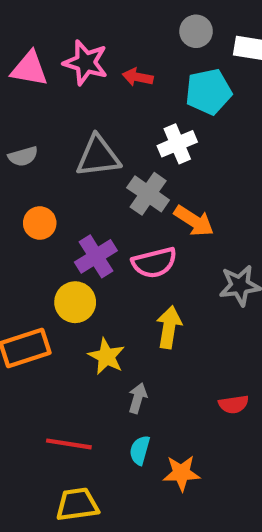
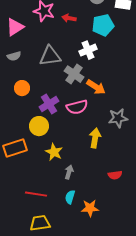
pink triangle: (29, 69) -> (15, 27), moved, turned -42
yellow arrow: (169, 327) -> (95, 138), moved

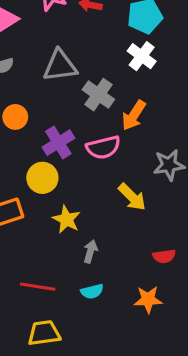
white cross: (88, 50) -> (142, 56), moved, turned -30
orange arrow: (96, 87) -> (134, 115), turned 90
yellow arrow: (95, 138) -> (132, 197), turned 126
cyan semicircle: (70, 197) -> (92, 291), turned -120
orange star: (90, 208) -> (148, 299), moved

